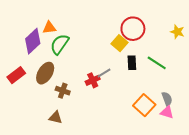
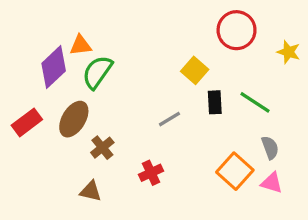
red circle: (133, 29) -> (237, 30), moved
red cross: (93, 80) -> (151, 173), moved
brown cross: (63, 91) -> (102, 148), turned 32
gray semicircle: (167, 99) -> (270, 148), moved

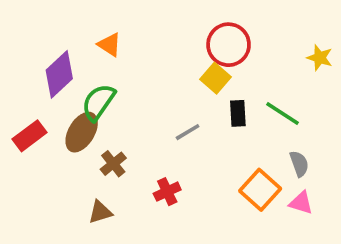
red circle: (237, 30) -> (229, 45), moved
orange triangle: (81, 45) -> (109, 45), moved, turned 40
green semicircle: (97, 72) -> (98, 102), moved
brown triangle: (91, 191) -> (100, 212), turned -30

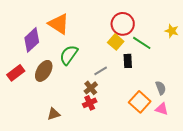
orange triangle: (109, 45) -> (59, 24), size x1.6
green semicircle: (98, 102) -> (69, 55), moved
green line: (282, 113) -> (142, 43), moved
brown cross: (113, 164) -> (91, 88), moved

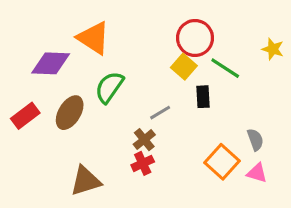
purple diamond: (32, 40) -> (51, 63), turned 45
brown triangle: (54, 114) -> (86, 181), size x1.5

